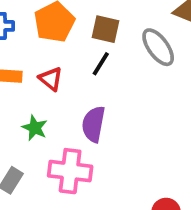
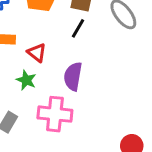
red triangle: (51, 79) -> (37, 53), moved

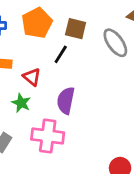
black line: (78, 28) -> (61, 54), moved

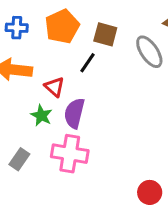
purple semicircle: (66, 101) -> (74, 113), moved

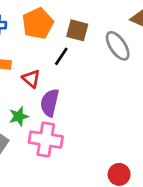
green star: (41, 116) -> (19, 116), moved, turned 30

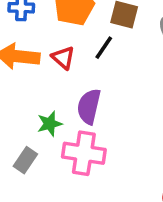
red triangle: (31, 79) -> (63, 58), moved

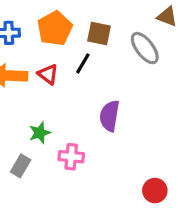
purple semicircle: (89, 106) -> (109, 116), moved
pink cross: (84, 153) -> (71, 157), size x0.7

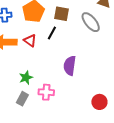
gray rectangle: (21, 166) -> (22, 99), moved
red circle: (155, 191) -> (99, 102), moved

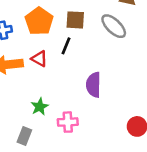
gray rectangle: (22, 99) -> (24, 136), moved

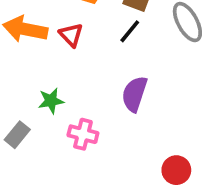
black line: (66, 46) -> (130, 31), moved

